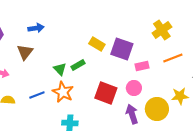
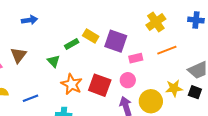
brown triangle: (25, 52) -> (18, 55), moved
green rectangle: (78, 65) -> (72, 44), moved
orange star: (63, 92) -> (72, 84), moved
blue line: (37, 95) -> (30, 98), moved

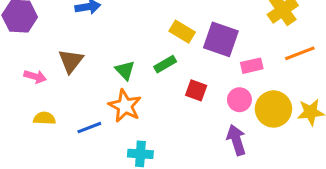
green rectangle: (72, 44) -> (165, 64), moved
orange star: (72, 84) -> (125, 106), moved
red square: (100, 85) -> (196, 90), moved, size x0.6
yellow circle: (151, 101) -> (273, 109), moved

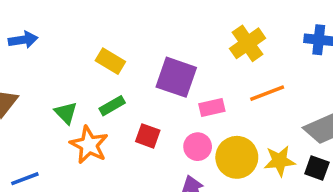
yellow rectangle: (182, 32) -> (110, 61), moved
orange star: (125, 106) -> (89, 145), moved

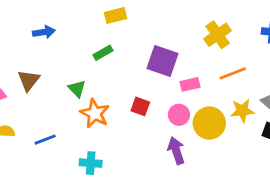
yellow rectangle: (110, 61) -> (116, 15), moved, turned -45
green rectangle: (112, 106) -> (103, 53), moved
yellow star: (280, 161) -> (242, 111), moved

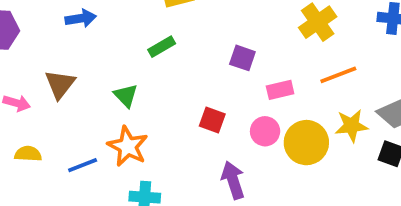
purple square: (162, 61) -> (242, 58), size x0.6
orange star: (95, 113) -> (128, 146), moved
purple arrow: (176, 151) -> (233, 180), moved

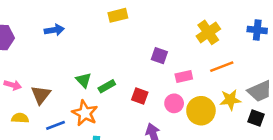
green rectangle: (162, 47) -> (107, 86), moved
brown triangle: (60, 84) -> (41, 95), moved

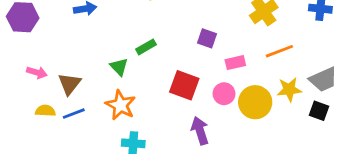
green rectangle: (107, 86) -> (146, 47), moved
red square: (140, 96) -> (184, 85), size x1.5
blue line: (55, 125) -> (74, 114), moved

